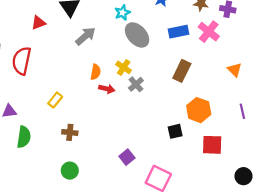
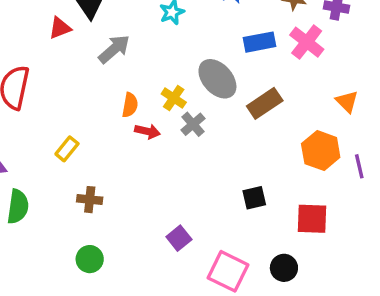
red triangle: (38, 23) -> (60, 28), moved
gray ellipse: (137, 35) -> (217, 79), moved
brown rectangle: (182, 71) -> (265, 103), turned 30
orange hexagon: (199, 110) -> (321, 151), moved
black circle: (243, 176) -> (284, 268), moved

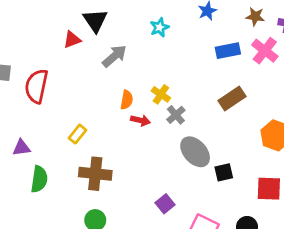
gray ellipse: (217, 79) -> (195, 152), moved
brown cross: (90, 200) -> (95, 174), size x1.6

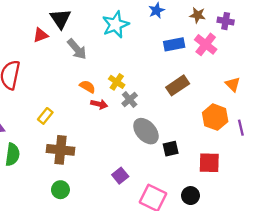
cyan star: (160, 27) -> (116, 25), size x1.6
gray arrow: (114, 56) -> (77, 49), turned 90
orange semicircle: (127, 100) -> (87, 87), turned -70

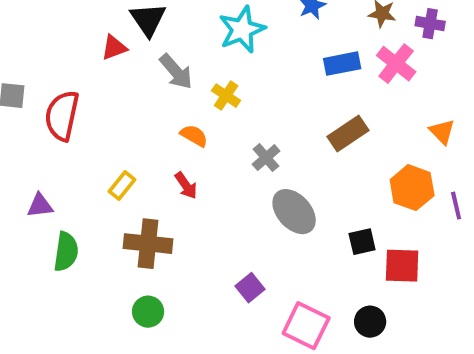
yellow cross: (117, 82) -> (226, 96), moved
red arrow: (99, 104) -> (186, 186), moved, turned 42
black square: (171, 149) -> (362, 242), moved

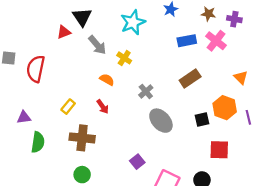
black square: (362, 242) -> (202, 120), moved

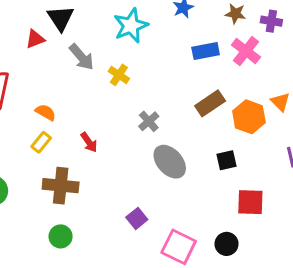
orange semicircle: (107, 80) -> (46, 112), moved
orange hexagon: (225, 108) -> (249, 117), moved

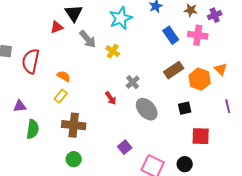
purple cross: (271, 21) -> (215, 15), turned -32
blue rectangle: (206, 51) -> (171, 35), turned 66
pink cross: (246, 51) -> (198, 35), turned -30
red arrow: (89, 142) -> (111, 98), moved

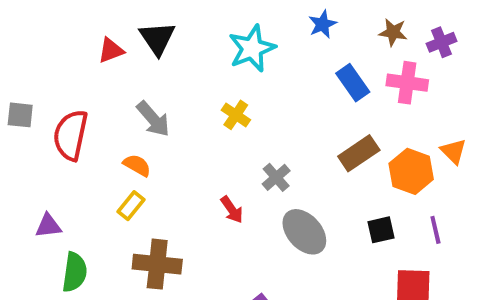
red triangle: (57, 27) -> (111, 50), moved
gray arrow: (88, 39) -> (153, 119), moved
purple line: (228, 106) -> (435, 230), moved

